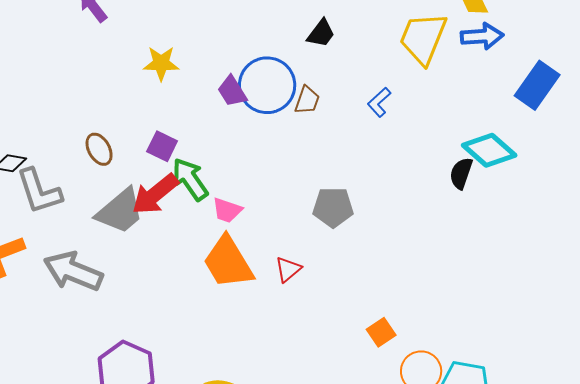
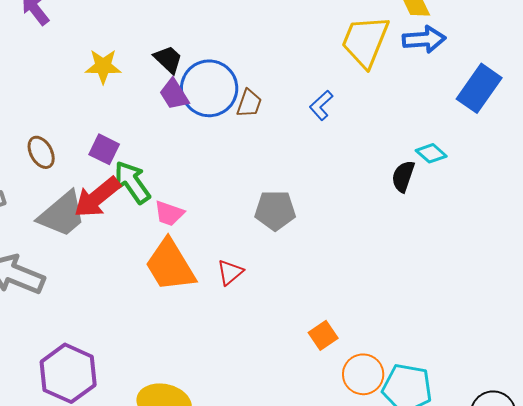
black trapezoid: (321, 33) -> (168, 59), moved, turned -84
cyan diamond: (489, 150) -> (431, 153), size x0.6

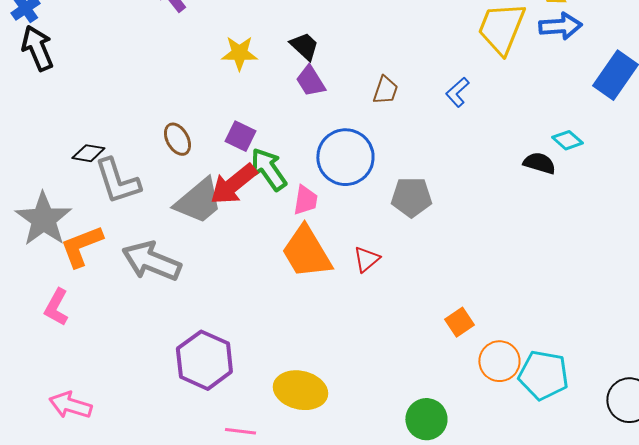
blue circle: (209, 88) -> (345, 157), moved
black semicircle: (403, 176) -> (539, 163), turned 88
pink trapezoid: (169, 213) -> (305, 200), turned -100

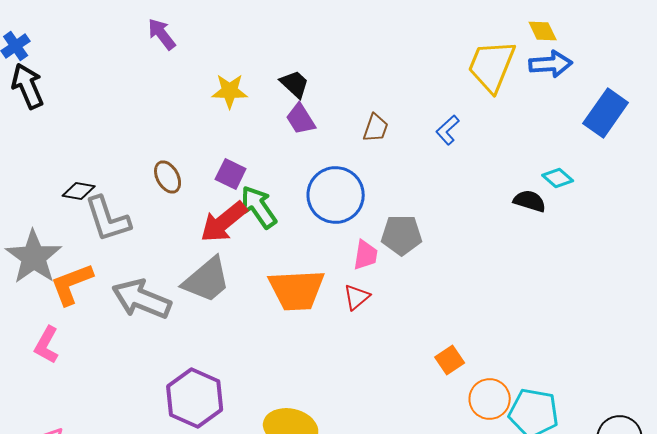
pink trapezoid: (305, 200) -> (366, 255), moved
gray trapezoid: (198, 201) -> (207, 280), moved
orange trapezoid: (306, 252) -> (297, 290), turned -62

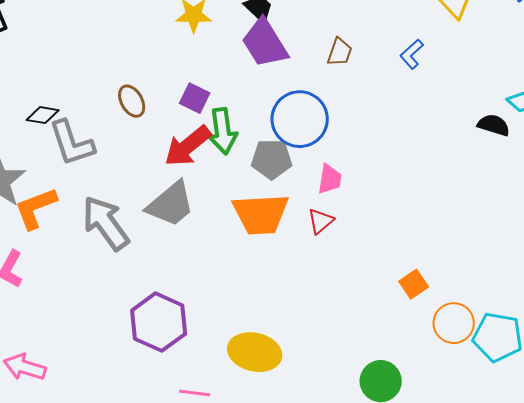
purple trapezoid: (301, 119) -> (265, 43), size x1.6
green arrow: (259, 207) -> (223, 131), turned -153
gray pentagon: (402, 235) -> (272, 159), moved
gray arrow: (142, 299) -> (106, 223), turned 32

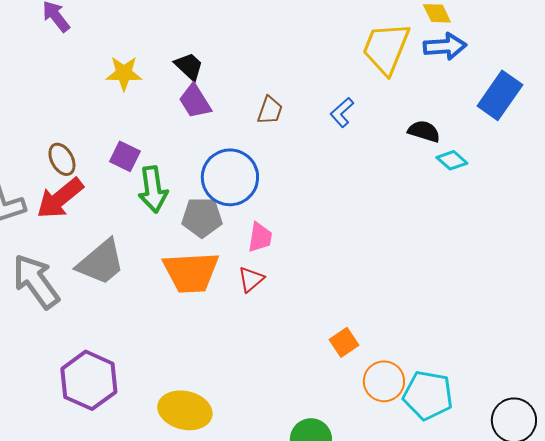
purple trapezoid: (265, 43) -> (195, 101), size x0.7
black semicircle: (494, 125) -> (424, 131), moved
red arrow: (188, 146) -> (60, 198), moved

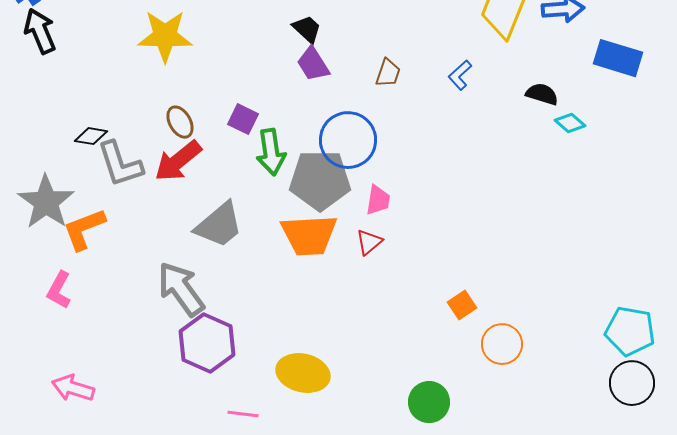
yellow star: (124, 73) -> (165, 36), moved, size x1.5
blue rectangle: (500, 95) -> (618, 58), turned 72
gray pentagon: (202, 217) -> (320, 180), size x1.5
gray arrow: (36, 281) -> (181, 289), moved
cyan pentagon: (428, 395) -> (630, 331), moved

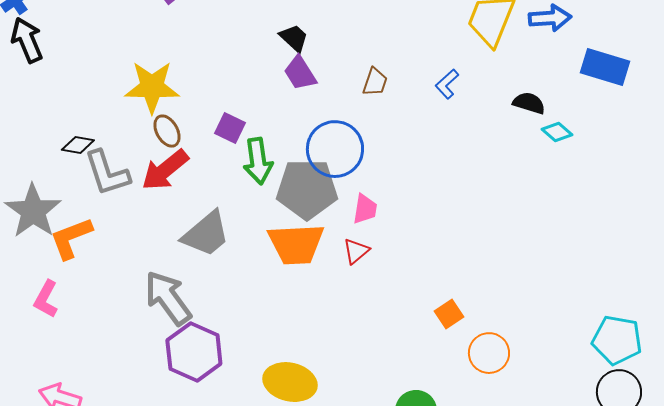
yellow star: (165, 36) -> (152, 87), moved

